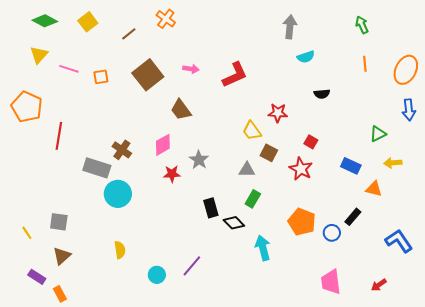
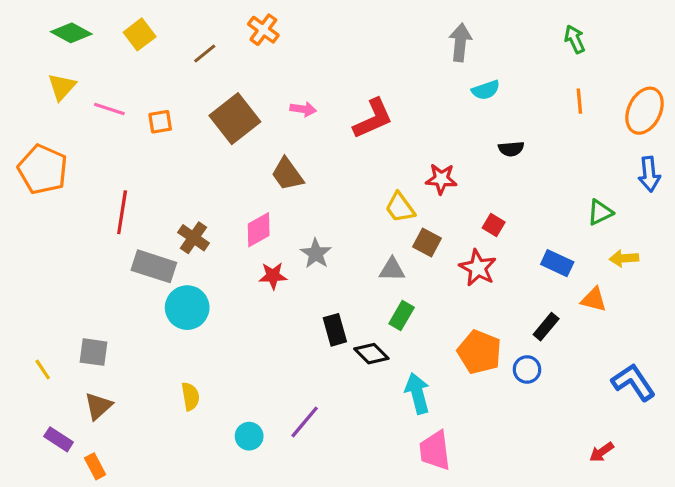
red line: (59, 136) -> (122, 212), moved
black rectangle: (353, 217) -> (546, 327), moved
pink trapezoid: (331, 282) -> (435, 450), moved

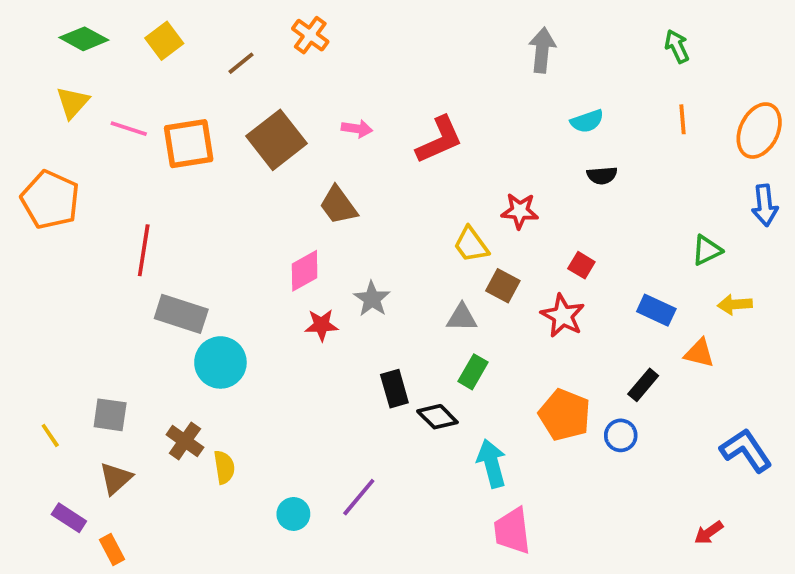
cyan semicircle: (486, 90) -> (587, 121), moved
orange square: (160, 122) -> (189, 144), size x1.8
brown cross: (194, 238) -> (185, 441), moved

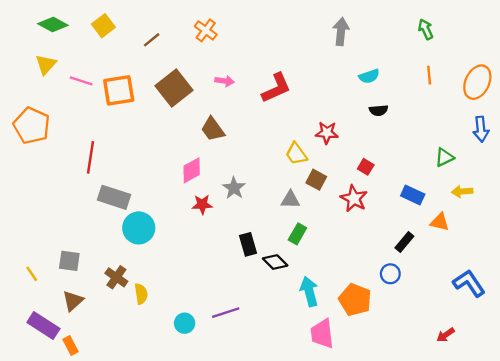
orange cross: (310, 35) -> (206, 30), moved
orange pentagon: (565, 415) -> (355, 300), moved
purple line: (359, 497) -> (226, 313), turned 32
purple rectangle: (69, 518) -> (43, 326), size x1.5

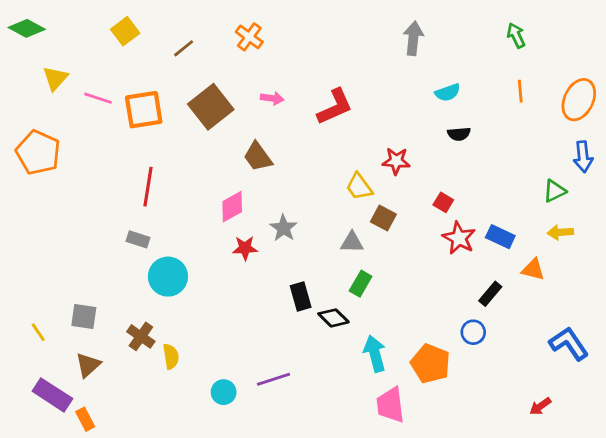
green diamond: (53, 25) -> (27, 28), moved
red line: (90, 157) -> (148, 187), moved
green triangle: (444, 157) -> (555, 191), moved
gray rectangle: (114, 197) -> (138, 239), size x0.6
red star: (354, 199) -> (459, 238), moved

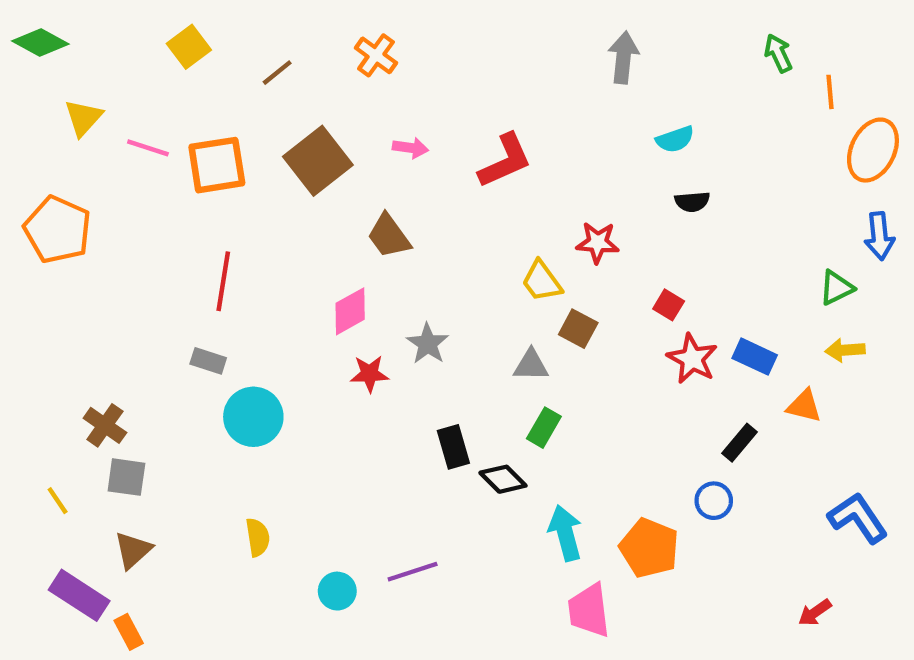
orange line: (520, 91) -> (830, 92), moved
brown cross: (141, 336) -> (105, 425), moved

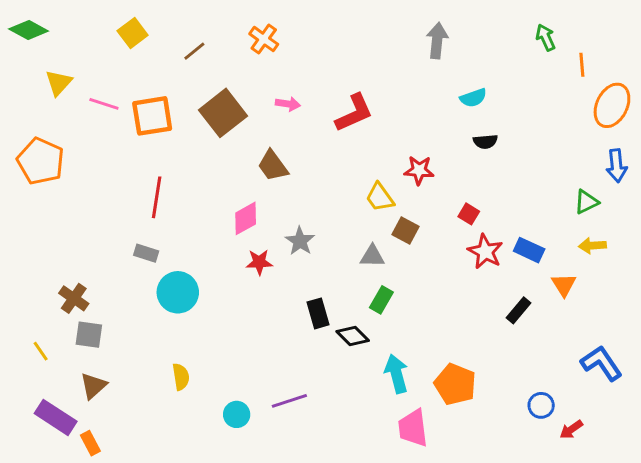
orange triangle: (804, 406) -> (564, 285), turned 44
blue circle: (714, 501) -> (541, 405), moved

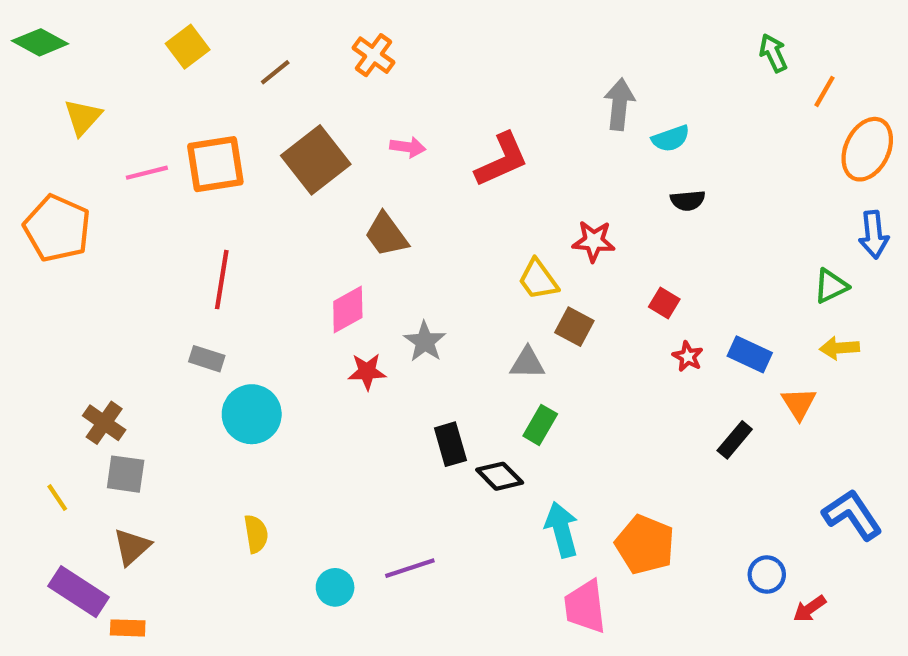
gray arrow: (437, 41) -> (619, 104), moved
orange line: (582, 65) -> (824, 91), turned 35
pink line: (104, 104) -> (147, 173), moved, turned -32
red star: (485, 252) -> (688, 357), size x0.6
orange rectangle: (90, 443) -> (128, 628), turned -60

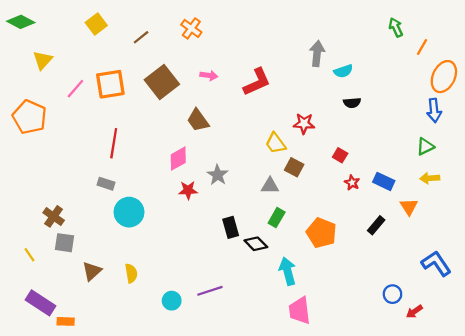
pink line: (147, 173) -> (75, 89), turned -35
blue arrow: (874, 235) -> (434, 110), moved
orange pentagon: (645, 545) -> (321, 233), moved
brown triangle: (132, 547) -> (92, 271), moved

